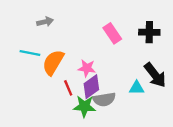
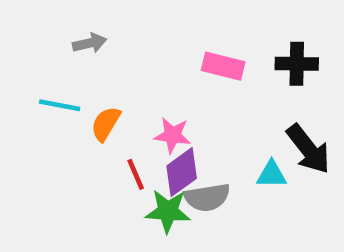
pink rectangle: (112, 33) -> (223, 66), turned -42
orange semicircle: (53, 62) -> (106, 124), size x0.7

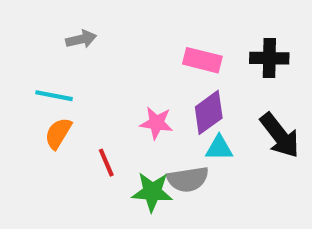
orange semicircle: (106, 124) -> (58, 133), moved
purple diamond: (182, 172) -> (209, 112), moved
red line: (136, 174) -> (106, 163), moved
cyan triangle: (272, 174) -> (219, 148), moved

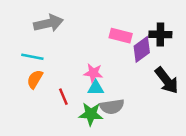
gray arrow: (81, 39) -> (48, 23), size x1.6
purple diamond: (209, 112) -> (142, 49), moved
cyan triangle: (219, 148) -> (96, 88), moved

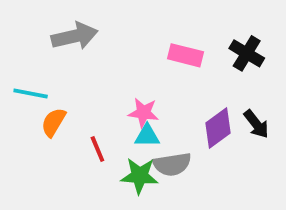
black cross: (160, 34) -> (247, 53), turned 30
purple diamond: (142, 49) -> (218, 128), moved
cyan line: (32, 57) -> (31, 94), moved
black arrow: (167, 80) -> (256, 124), size x0.7

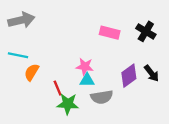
gray arrow: (75, 36) -> (21, 20), moved
green star: (140, 176) -> (68, 104), moved

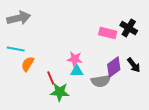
pink rectangle: (110, 33) -> (108, 33), moved
gray semicircle: (102, 97) -> (101, 81), moved

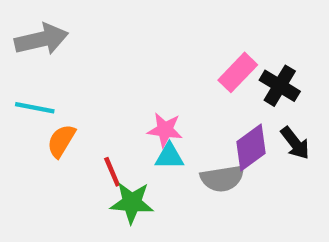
black cross: (129, 28) -> (280, 86), moved
pink rectangle: (108, 33) -> (238, 72), turned -60

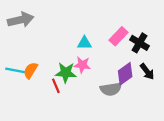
cyan line: (35, 108) -> (15, 70), moved
cyan triangle: (169, 156) -> (84, 43), moved
green star: (132, 203) -> (66, 73), moved

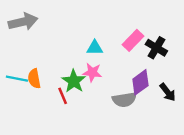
orange semicircle: (31, 70) -> (34, 79), turned -42
black arrow: (147, 72) -> (168, 92), moved
green star: (66, 73) -> (74, 81), turned 30

